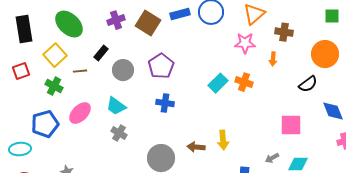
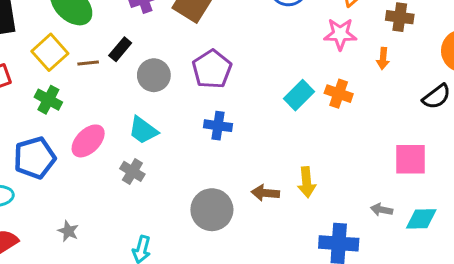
brown line: (80, 71) -> (88, 63), moved
gray cross: (119, 133) -> (132, 171), moved
gray arrow: (272, 158) -> (382, 210), turned 40

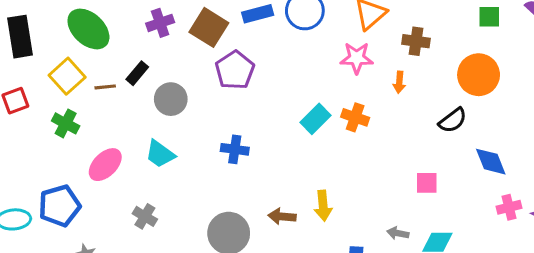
purple pentagon: (212, 69) -> (235, 70), moved
blue pentagon: (35, 158) -> (60, 206), moved
pink square: (411, 159) -> (427, 183), size x0.7
gray cross: (132, 171) -> (145, 216), moved

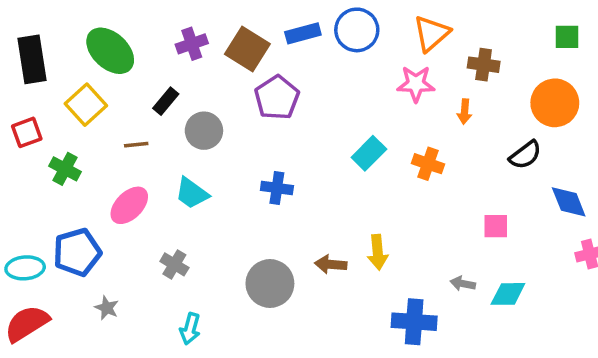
brown line: (105, 87) -> (136, 145), moved
orange cross: (355, 117) -> (428, 164), moved
green cross: (66, 123) -> (65, 169), moved

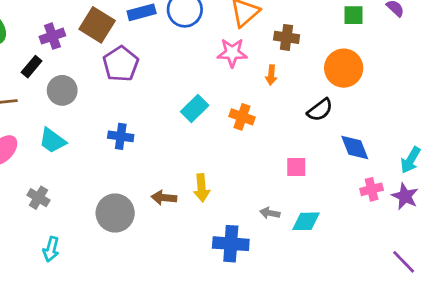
purple cross: (192, 44) -> (52, 36), moved

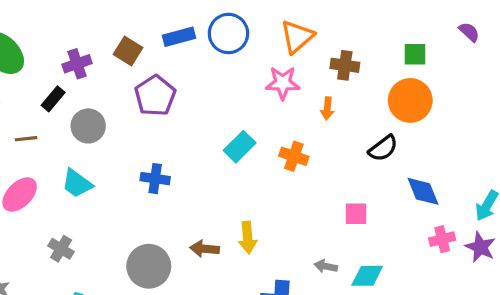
green square: (353, 15) -> (415, 54), moved
brown square: (97, 25) -> (128, 51), size x0.7

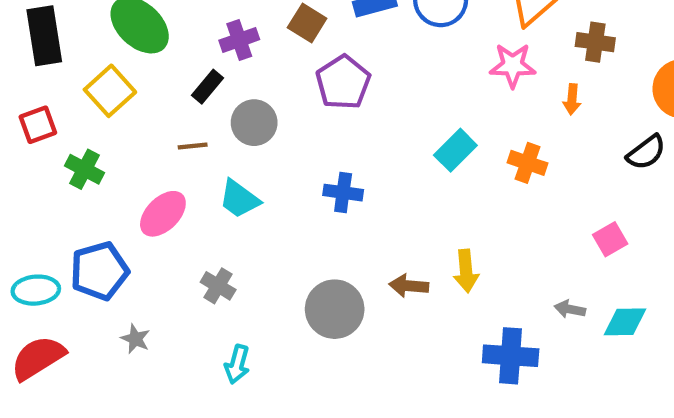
brown line: (26, 139) -> (193, 146), moved
pink square: (356, 214) -> (610, 239), turned -30

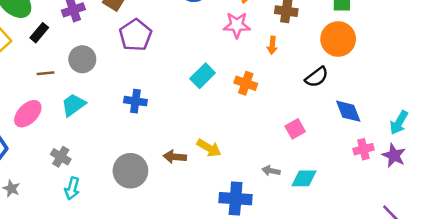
black rectangle: (207, 87) -> (39, 33), moved
cyan trapezoid: (239, 199) -> (73, 105), turned 108
yellow arrow: (466, 271) -> (209, 148), turned -55
cyan arrow: (237, 364) -> (72, 188), moved

